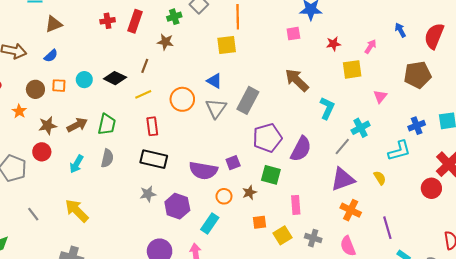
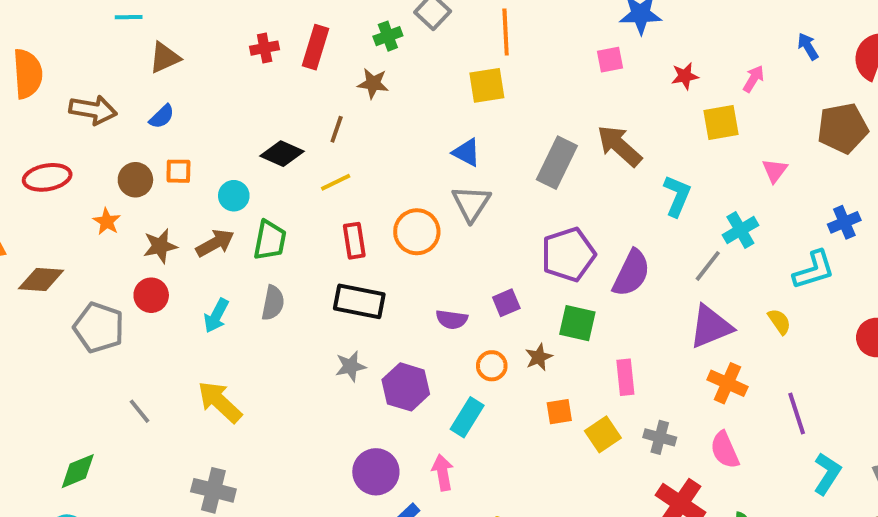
cyan circle: (84, 80) -> (234, 196), moved
orange circle: (182, 99) -> (417, 232), moved
gray rectangle: (248, 100) -> (557, 163), moved
purple semicircle: (203, 171) -> (452, 319), size x0.6

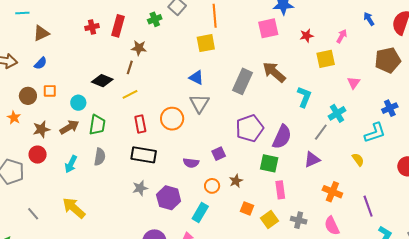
pink square: (610, 60) -> (268, 28), size x1.5
brown star: (373, 83) -> (139, 48), moved
green square: (577, 323) -> (269, 163), moved
purple triangle: (711, 327) -> (312, 160), moved, size x0.7
orange square: (559, 412) -> (247, 208), turned 32

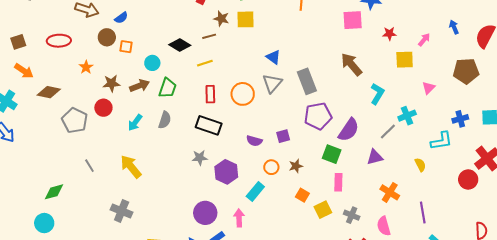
yellow square: (206, 43) -> (246, 19), moved
brown line: (130, 67) -> (209, 36), turned 48
gray rectangle: (243, 81) -> (307, 81), moved, turned -55
brown circle: (28, 96) -> (107, 37), moved

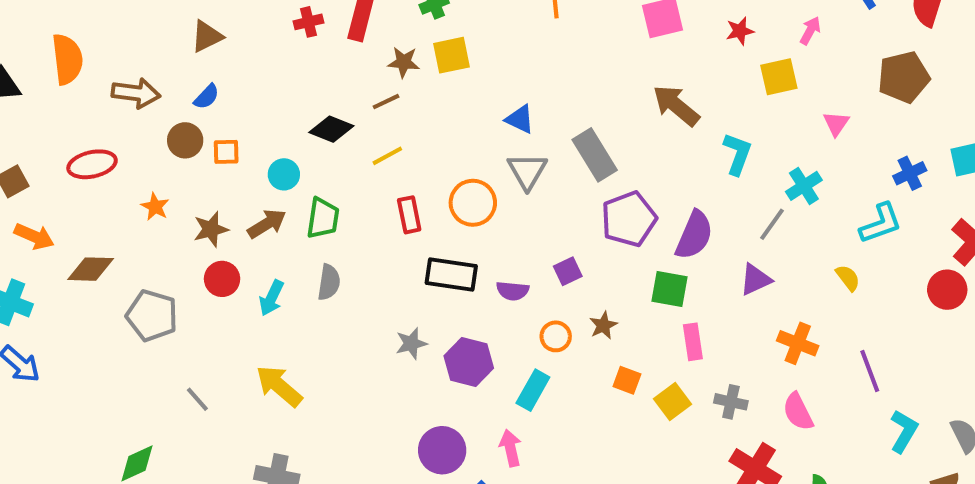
red circle: (103, 108) -> (222, 279), moved
black rectangle: (209, 125) -> (451, 275), moved

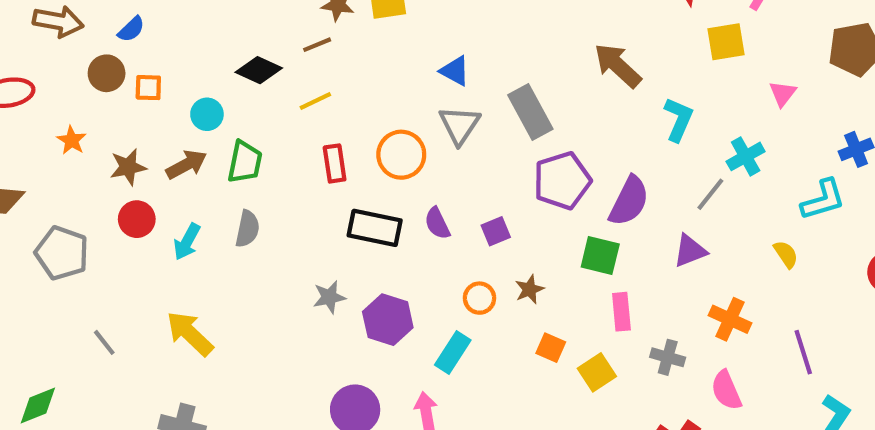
purple semicircle: (513, 291) -> (437, 223), moved, turned 56
gray cross: (731, 402) -> (668, 357), moved

